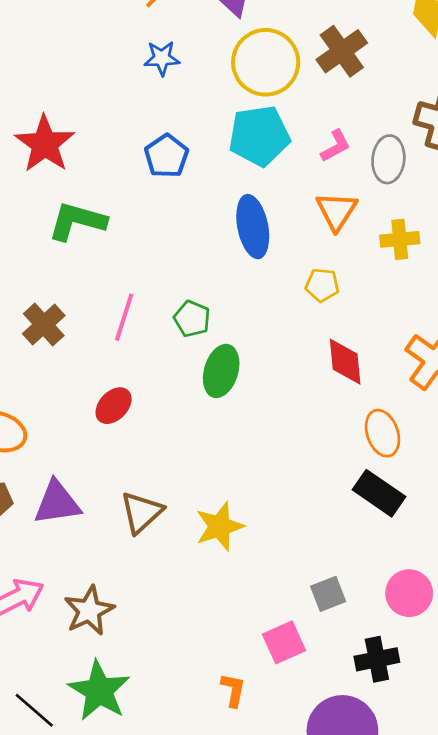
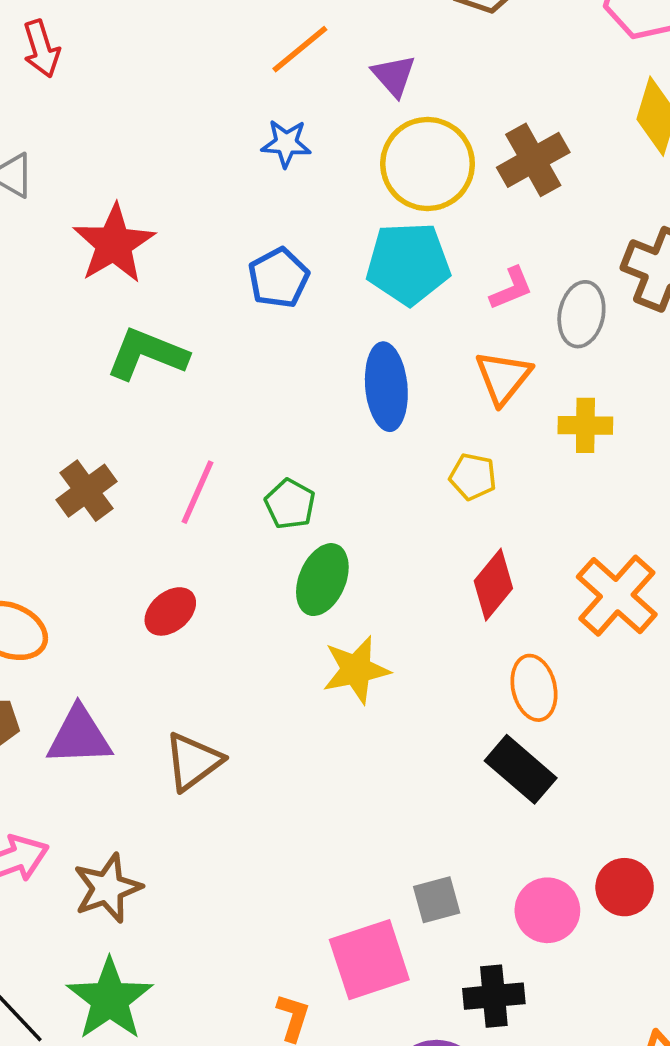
red diamond: (345, 362) -> (493, 585), turned 39
yellow star: (220, 526) -> (356, 670), moved
pink square: (284, 642) -> (369, 960), size x1.4

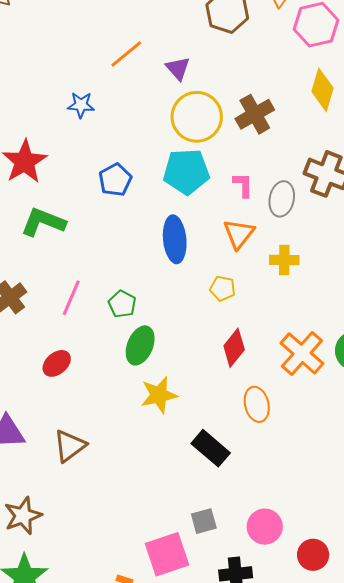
blue star: (286, 143) -> (81, 105), moved
pink L-shape: (511, 288) -> (243, 185), turned -68
black rectangle: (521, 769) -> (211, 448), moved
red circle: (625, 887) -> (313, 555), moved

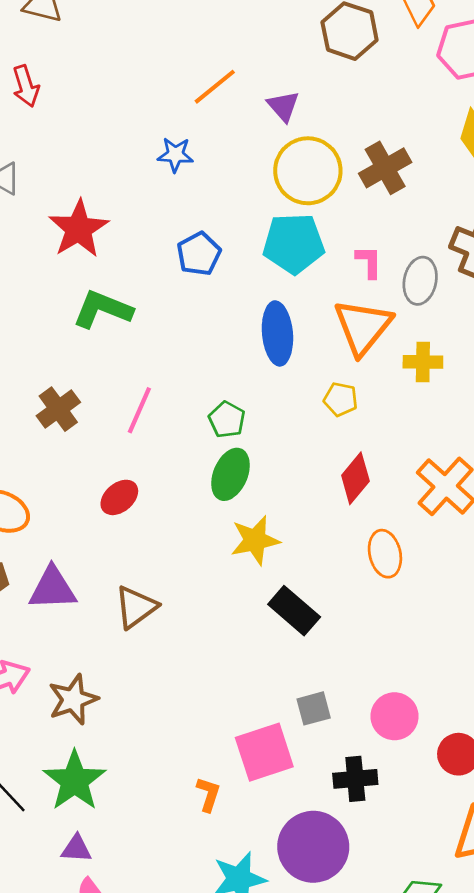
blue star: (81, 105) -> (175, 155), moved
orange triangle: (239, 234) -> (363, 327), size x1.4
green pentagon: (122, 304) -> (227, 420), moved
black rectangle: (211, 448) -> (294, 611), moved

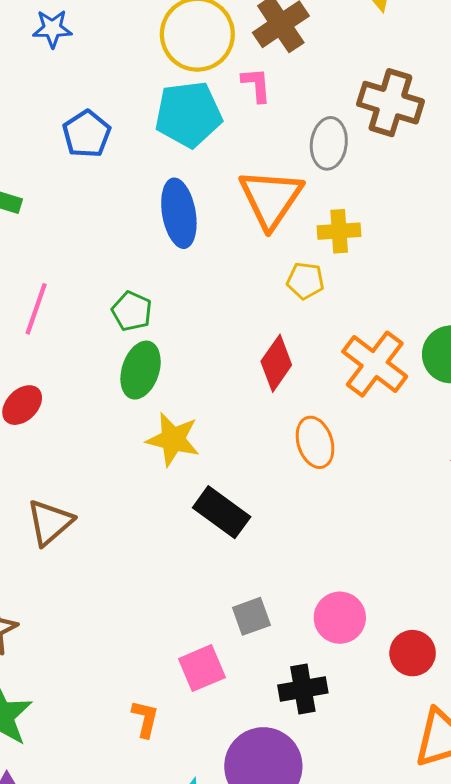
pink L-shape: (369, 262) -> (256, 85), moved
yellow pentagon: (341, 399) -> (305, 281), moved
yellow star: (255, 540) -> (173, 439), turned 30
pink square: (264, 752) -> (202, 668), size x0.7

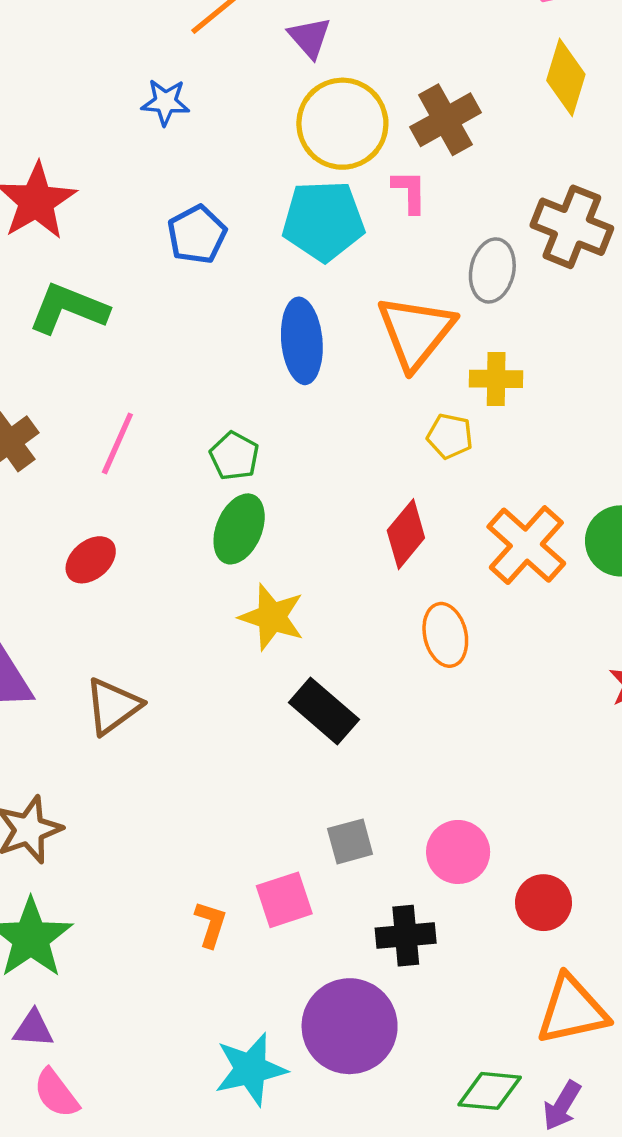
orange L-shape: (145, 719) -> (211, 924), moved

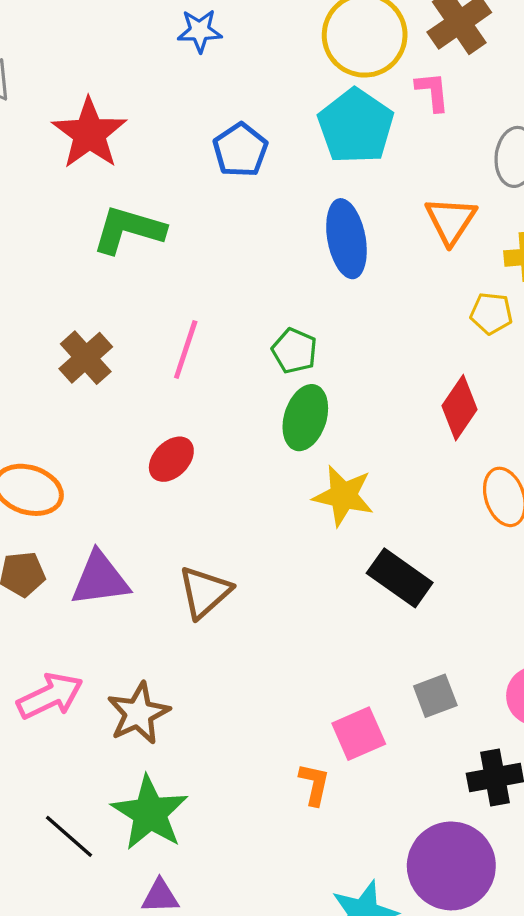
cyan pentagon: (323, 221) -> (356, 126), turned -30
orange triangle: (416, 332) -> (451, 220), size x0.7
pink square: (284, 900) -> (359, 734), moved

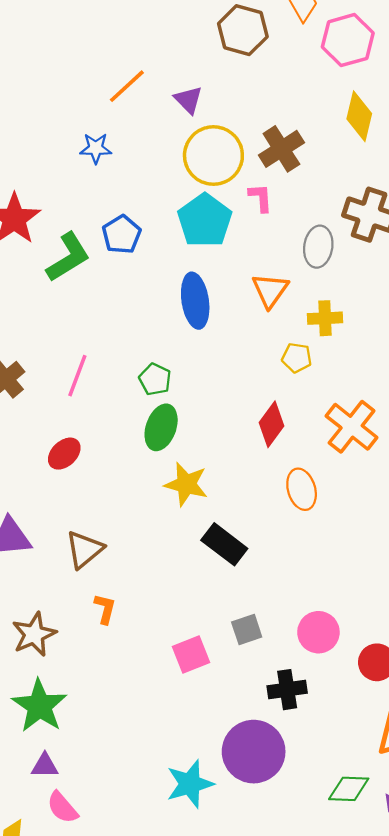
green L-shape: (129, 230) -> (68, 257), moved, turned 130
orange L-shape: (314, 784) -> (105, 609), moved

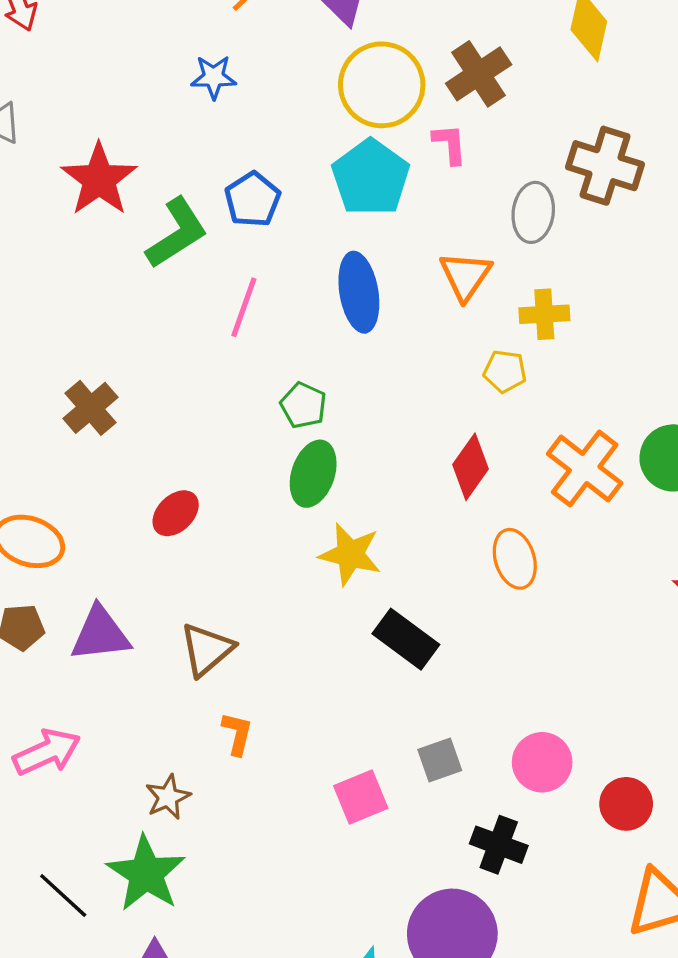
pink line: (77, 376) -> (244, 307), moved
brown star: (34, 634) -> (168, 797), moved, size x0.7
black cross: (287, 690) -> (499, 845), turned 30

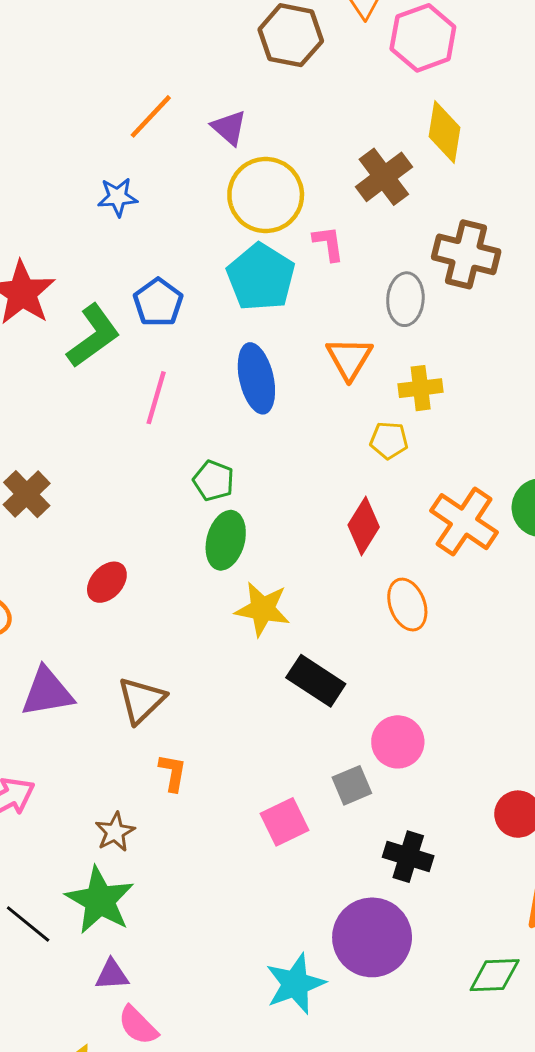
brown cross: (479, 74) -> (384, 177), moved
pink circle: (542, 762) -> (398, 742), moved

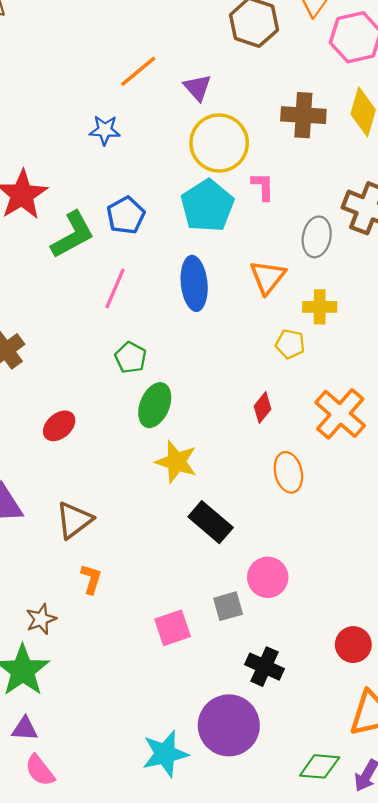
brown cross: (384, 177) -> (303, 115), moved, turned 33
green pentagon: (214, 481) -> (131, 358), moved
red diamond: (364, 526) -> (262, 408), size x0.7

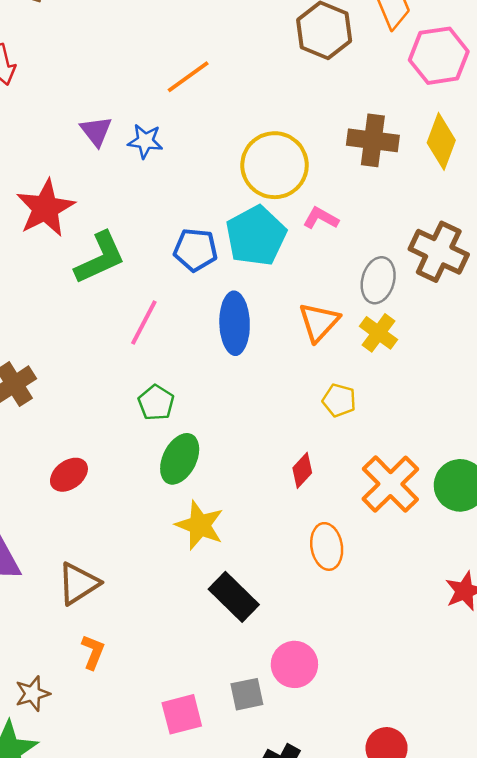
purple triangle: (197, 88) -> (96, 131), moved
pink L-shape: (263, 186) -> (321, 218), turned -64
blue pentagon: (126, 215) -> (195, 250), moved, turned 30
yellow cross: (320, 307) -> (378, 333), moved, turned 32

